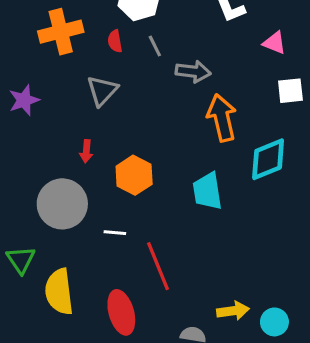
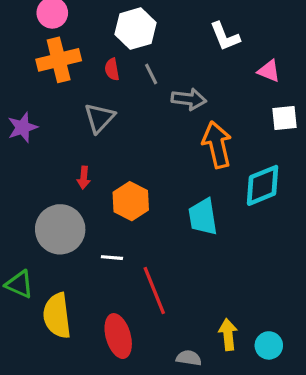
green triangle: (21, 260) -> (19, 284), turned -32
yellow arrow: (233, 311) -> (228, 334), turned -88

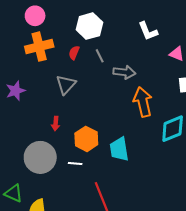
red semicircle: (112, 69) -> (74, 53), turned 32
cyan trapezoid: (203, 217) -> (119, 149), moved
white line: (112, 258) -> (75, 164), moved

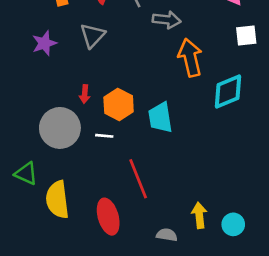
purple star: (16, 91) -> (44, 43), moved
red arrow: (56, 124) -> (85, 94), moved

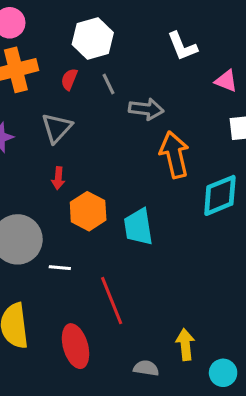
red arrow: (85, 94) -> (58, 178), moved
white line: (104, 136) -> (60, 268), moved
cyan circle: (233, 224) -> (223, 373), moved

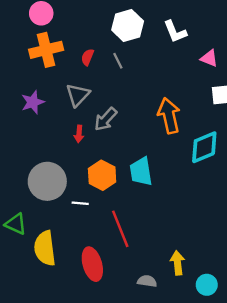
white hexagon: (93, 38) -> (128, 25), moved
gray arrow: (146, 109) -> (106, 119), moved, turned 125
orange hexagon: (88, 211) -> (102, 175), moved

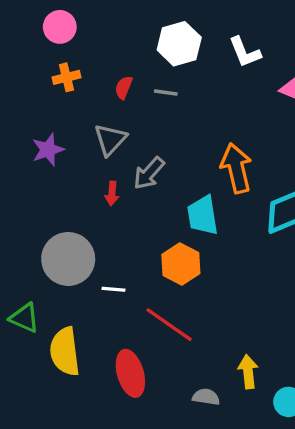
orange cross: (46, 50) -> (66, 77), size x0.6
gray line: (118, 61) -> (166, 92), turned -56
cyan trapezoid: (141, 172) -> (203, 215), moved
orange hexagon: (102, 175) -> (181, 264), moved
red line: (120, 229) -> (169, 325), turned -33

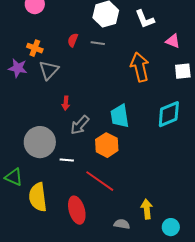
orange cross: (66, 77) -> (35, 48), moved, turned 35
gray triangle: (110, 140) -> (49, 70), moved
purple star: (48, 150) -> (18, 68), moved, turned 30
orange arrow: (236, 168) -> (140, 67), moved
gray arrow: (149, 173) -> (80, 125), moved

